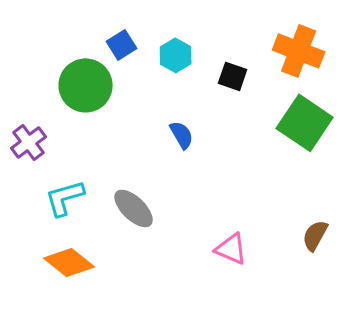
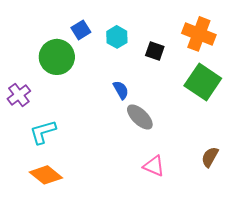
gray ellipse: (134, 208) -> (140, 117), moved

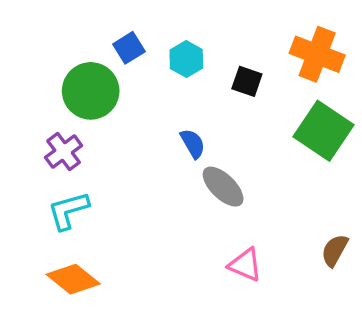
purple cross: (19, 95) -> (64, 152), moved

